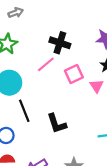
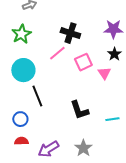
black L-shape: (57, 124) -> (79, 110), moved

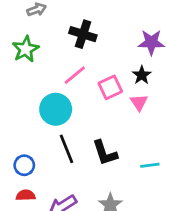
black cross: (70, 33) -> (83, 34), moved
black star: (114, 54) -> (142, 75), moved
cyan circle: (23, 70) -> (56, 109), moved
black line: (37, 96) -> (67, 149), moved

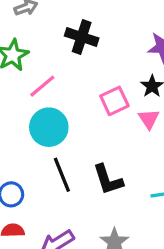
pink line: (75, 75) -> (42, 86), moved

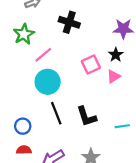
pink triangle: (149, 119) -> (114, 76), turned 32

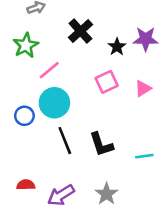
black cross: (69, 22) -> (80, 31), turned 30
black star: (116, 55) -> (117, 47), moved
pink triangle: (114, 76) -> (143, 88), moved
blue circle: (23, 126) -> (24, 116), moved

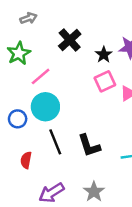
pink square: (107, 82) -> (105, 81), moved
red semicircle: (26, 185) -> (26, 160), moved, turned -77

